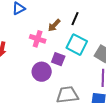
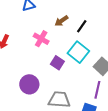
brown arrow: (54, 25) -> (61, 21), moved
purple circle: (42, 72) -> (29, 84), moved

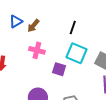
brown arrow: (61, 21) -> (33, 26), moved

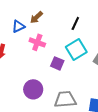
blue triangle: (16, 21) -> (18, 26), moved
cyan square: (76, 53) -> (76, 49), turned 30

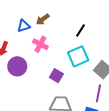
purple square: (57, 63) -> (56, 76), moved
purple circle: (33, 89) -> (17, 66), moved

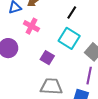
cyan square: (78, 56) -> (69, 38), turned -35

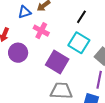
purple square: (47, 58) -> (57, 62), size x1.6

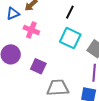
purple square: (57, 62) -> (38, 66), moved, size x0.7

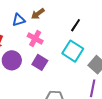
purple square: (38, 66) -> (40, 62), moved

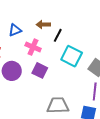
brown arrow: (38, 14) -> (43, 25), moved, turned 40
black line: (76, 25) -> (58, 35), moved

